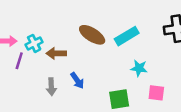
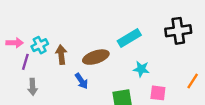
brown ellipse: (92, 35) -> (96, 57), moved, turned -50
brown arrow: (56, 53) -> (61, 55), turned 84
gray arrow: (51, 87) -> (33, 87), moved

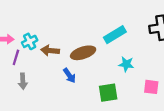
brown arrow: (61, 55) -> (50, 51), turned -78
pink square: (158, 93) -> (151, 87), moved

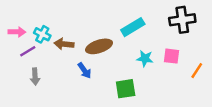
cyan cross: (30, 41) -> (42, 34), turned -35
purple line: (16, 57) -> (28, 51), turned 42
pink square: (151, 87) -> (171, 56), moved

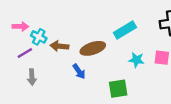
pink arrow: (17, 32) -> (20, 27), moved

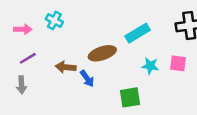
cyan cross: (39, 37) -> (54, 20), moved
brown arrow: (59, 46) -> (66, 67), moved
gray arrow: (32, 77) -> (22, 85), moved

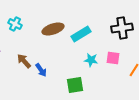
brown ellipse: (102, 53) -> (53, 29), moved
brown arrow: (66, 67) -> (24, 61), turned 42

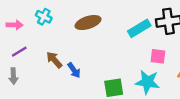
cyan rectangle: (81, 34) -> (139, 28), moved
cyan star: (91, 60) -> (147, 82), moved, size x1.5

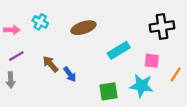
cyan rectangle: (139, 28) -> (119, 50), moved

